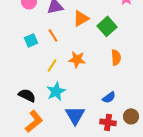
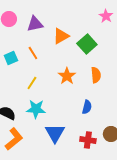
orange star: (77, 59) -> (67, 76), moved, turned 30
cyan star: (56, 91) -> (36, 109), turned 30
blue semicircle: (109, 97) -> (87, 107), moved, turned -40

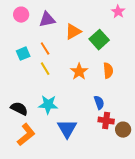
yellow line: (32, 83) -> (45, 69), moved, turned -64
blue semicircle: (87, 107) -> (99, 103), turned -32
red cross: (88, 140) -> (106, 121), moved

